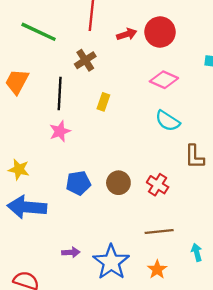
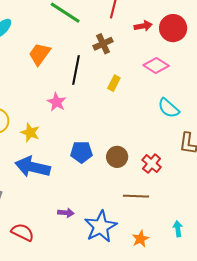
pink diamond: (164, 80) -> (156, 65), moved
pink star: (60, 131) -> (57, 102), moved, turned -30
brown line: (159, 231) -> (136, 196), moved

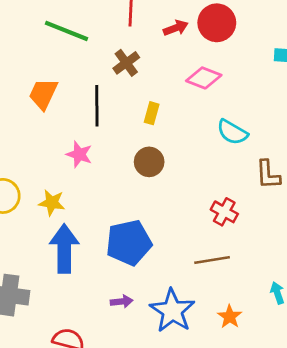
blue pentagon: (81, 152) -> (129, 243), moved, size x1.5
brown circle: (117, 157) -> (149, 162), moved
blue arrow: (33, 167) -> (64, 249), turned 88

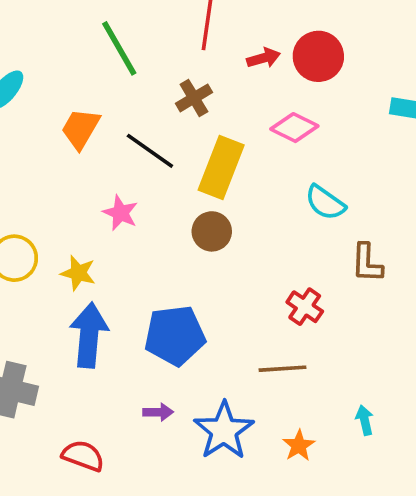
green line: (67, 31) -> (119, 48), turned 33
black line: (97, 106) -> (150, 151), turned -60
yellow rectangle: (152, 113) -> (221, 167), size x2.0

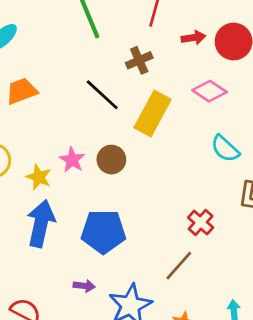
orange trapezoid: (81, 129) -> (22, 91), moved, turned 32
pink star: (120, 213) -> (72, 160), moved
brown circle: (212, 231) -> (111, 160), moved
brown line: (283, 369) -> (179, 266), turned -52

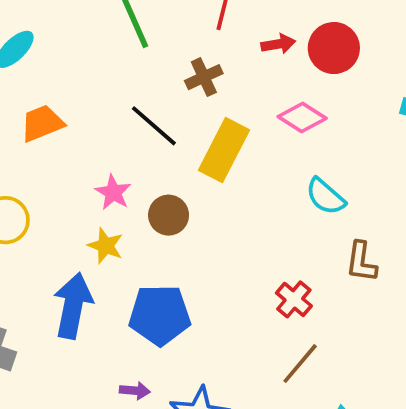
pink star: (72, 160) -> (113, 192), moved
yellow star: (39, 177) -> (106, 246), moved
brown line: (179, 266) -> (300, 364), moved

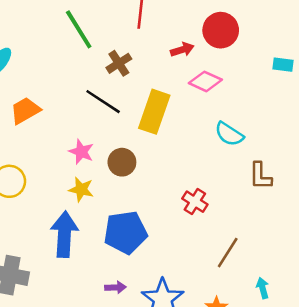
red arrow: (278, 44) -> (182, 50), moved
brown cross: (204, 77) -> (119, 63), moved
red cross: (294, 299) -> (195, 202), moved

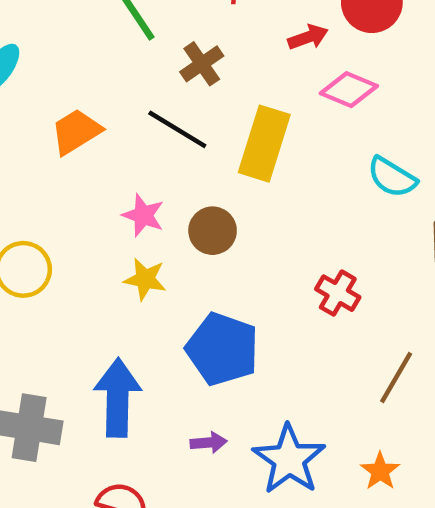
orange trapezoid: (25, 111) -> (76, 132), moved
blue pentagon: (125, 232) -> (222, 349), turned 30
blue arrow: (64, 234) -> (118, 398), moved

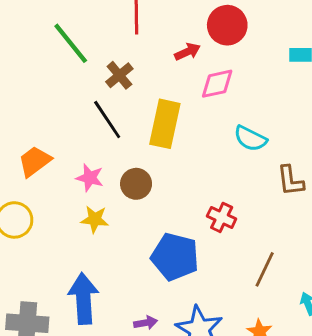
pink diamond: (349, 90) -> (217, 84), turned -30
black line: (177, 129) -> (107, 120), turned 30
orange trapezoid: (76, 132) -> (35, 161), moved
blue pentagon: (222, 349) -> (175, 257), moved

